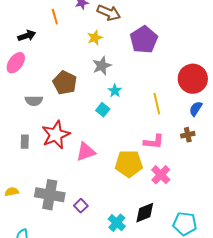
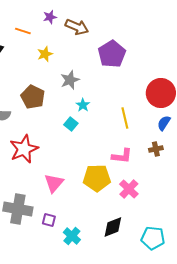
orange line: (55, 17) -> (23, 31), turned -56
yellow star: (95, 38) -> (45, 54), moved
pink triangle: (86, 152) -> (54, 183), moved, turned -30
purple square: (81, 206) -> (49, 220), turned -32
cyan cross: (117, 223) -> (72, 236), moved

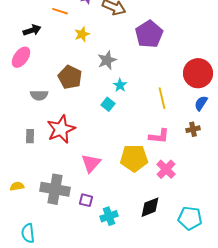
cyan cross: (72, 236) -> (109, 216), turned 30

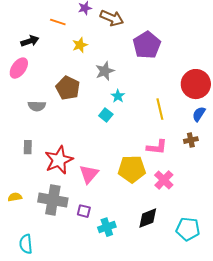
red star: (61, 129) -> (59, 160), moved

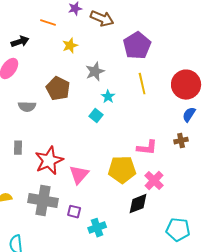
yellow line: (160, 109) -> (142, 84), moved
black diamond: (148, 218) -> (138, 204), moved

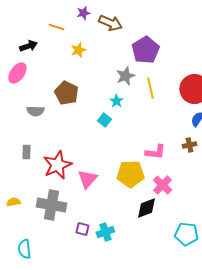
gray star: (95, 72) -> (125, 76), moved
purple square: (74, 212) -> (82, 229), moved

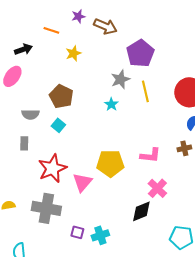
cyan square: (104, 120) -> (58, 125), moved
gray rectangle: (26, 152) -> (24, 143), moved
yellow pentagon: (130, 174) -> (110, 163), moved

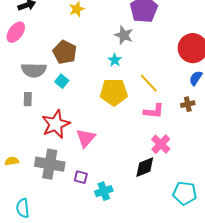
gray star: (120, 79) -> (124, 35), turned -30
yellow line: (145, 91) -> (149, 83), moved, turned -30
gray semicircle: (30, 114) -> (34, 70), size x1.4
yellow pentagon: (110, 163) -> (114, 92), moved
purple square: (77, 232) -> (81, 177), moved

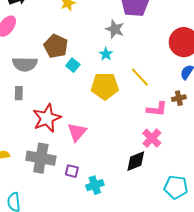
cyan square: (62, 81) -> (73, 65), moved
pink L-shape: (154, 111) -> (157, 109), moved

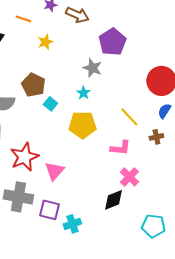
yellow line: (140, 77) -> (129, 117), moved
pink L-shape: (157, 109) -> (120, 148), moved
purple square: (72, 171) -> (49, 210), size x1.5

